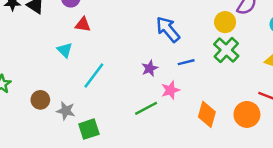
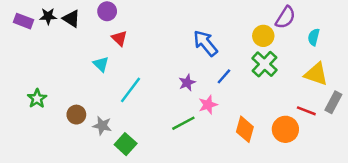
red triangle: (83, 25) -> (119, 38), turned 35
blue line: (186, 62) -> (224, 76), turned -35
green square: (89, 129) -> (126, 144), turned -30

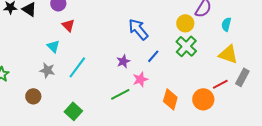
red line: (306, 111) -> (220, 84), turned -49
brown circle: (76, 115) -> (33, 96), moved
gray star: (102, 126) -> (47, 70), moved

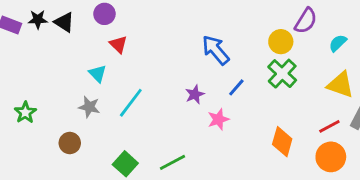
cyan semicircle: (226, 24) -> (338, 43), turned 32
green line: (120, 94) -> (173, 162), moved
orange diamond: (170, 99) -> (282, 142), moved
orange circle: (203, 99) -> (331, 157), moved

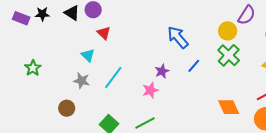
black triangle: (64, 22) -> (72, 13), moved
green star: (25, 112) -> (33, 68), moved
pink star: (218, 119) -> (150, 90), moved
orange diamond: (282, 142) -> (229, 107), turned -40

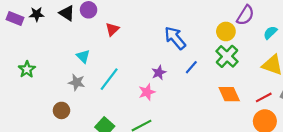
red triangle: (104, 33) -> (112, 29), moved, turned 32
orange diamond: (229, 107) -> (229, 94), moved

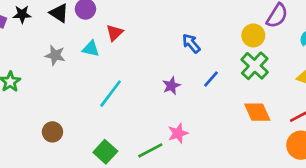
blue arrow: (175, 38) -> (191, 43), size x0.7
cyan triangle: (83, 56) -> (91, 49), moved, turned -32
gray star: (77, 82) -> (55, 55), moved
pink star: (147, 92) -> (178, 133), moved

